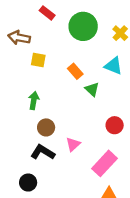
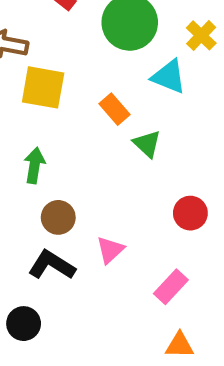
yellow square: (38, 60) -> (43, 87), size x1.5
cyan triangle: (113, 66) -> (169, 77), moved
pink rectangle: (104, 163) -> (171, 287), size x0.7

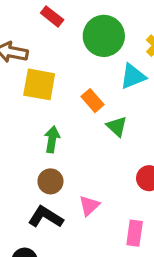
cyan triangle: (169, 77) -> (133, 76), turned -44
green arrow: (34, 165) -> (52, 139), moved
pink rectangle: (171, 287) -> (135, 233), turned -35

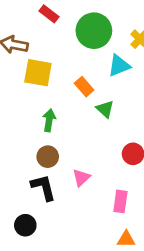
black L-shape: (46, 217) -> (43, 187), turned 44

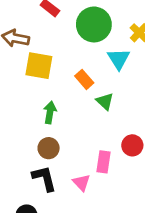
cyan triangle: (119, 66) -> (119, 59), turned -40
pink triangle: (81, 178) -> (82, 183), moved, turned -30
pink rectangle: (120, 201) -> (103, 162), moved

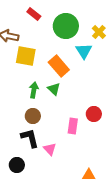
orange rectangle: (84, 79) -> (59, 66), size x1.5
green triangle: (105, 101) -> (54, 89), moved
pink triangle: (82, 183) -> (50, 149), moved

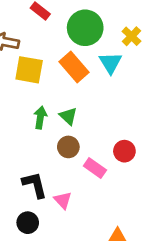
orange rectangle: (59, 66) -> (74, 67), moved
brown circle: (33, 116) -> (68, 147), moved
pink rectangle: (73, 126) -> (95, 168), turned -63
black circle: (17, 165) -> (28, 223), moved

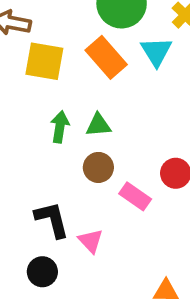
green triangle: (68, 116) -> (98, 125), turned -48

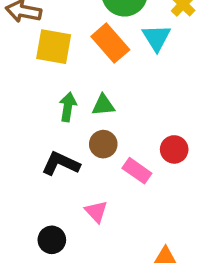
black L-shape: (52, 220) -> (61, 164), moved, turned -51

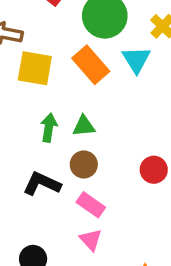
pink rectangle: (137, 171) -> (91, 205), moved
pink triangle: (96, 211) -> (91, 240), moved

